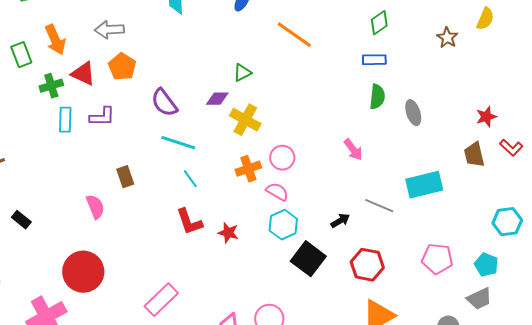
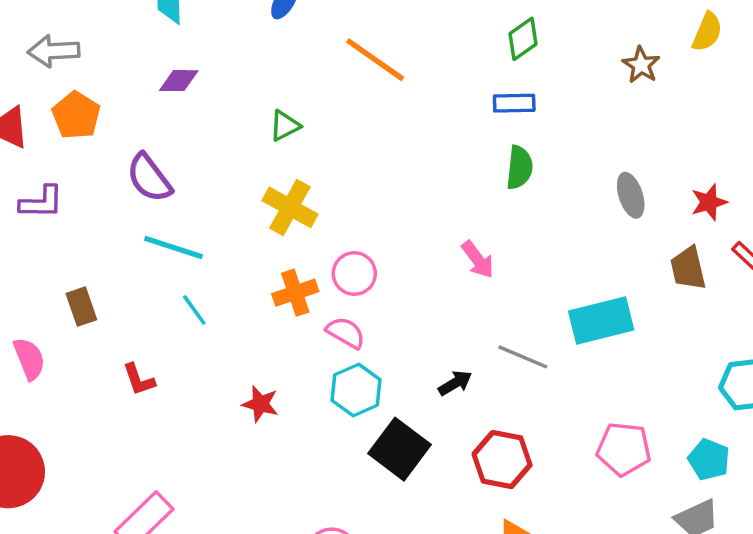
purple diamond: (217, 99) -> (179, 81), moved
gray ellipse: (413, 113) -> (631, 195), moved
red L-shape: (189, 222) -> (139, 380), moved, size x0.7

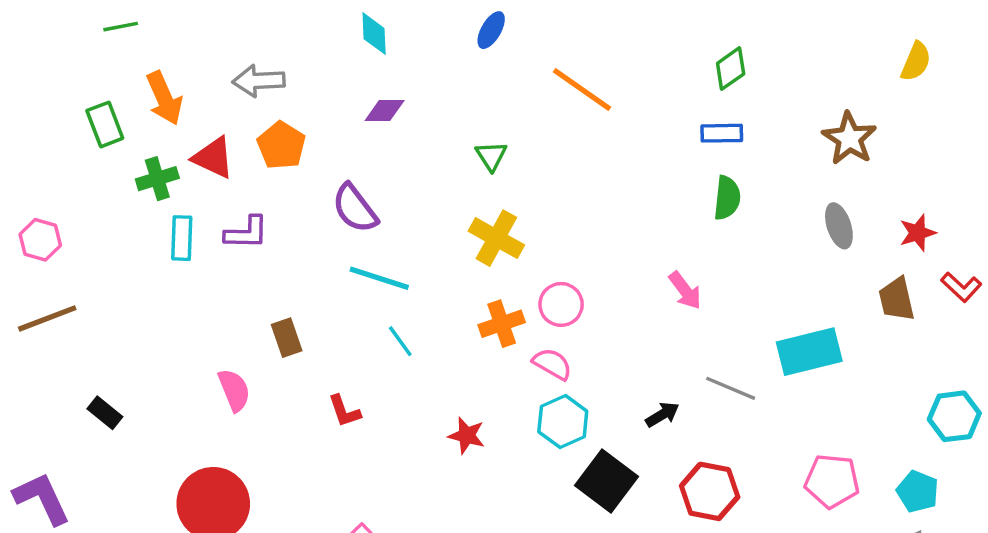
brown star: (641, 65) -> (849, 138), moved, size x1.4
green triangle: (285, 126) -> (491, 156), turned -36

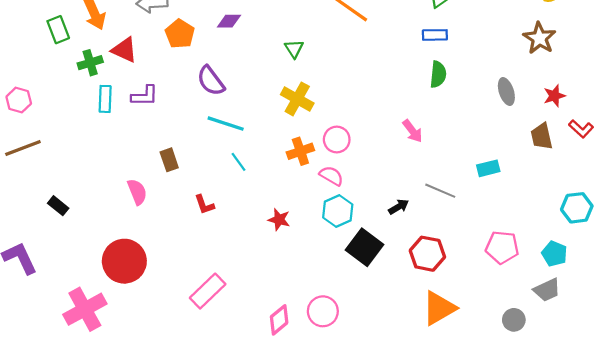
brown star: (849, 138) -> (539, 38), moved
orange pentagon: (281, 145) -> (180, 34), moved
cyan rectangle: (809, 352) -> (488, 168), size x0.6

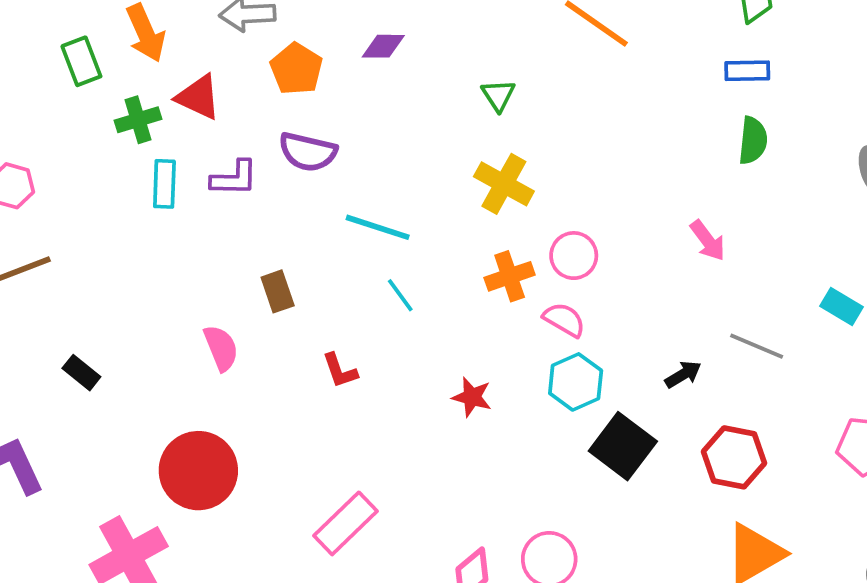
purple semicircle: (211, 81) -> (308, 152), moved, turned -40
cyan rectangle: (488, 168) -> (842, 306), turned 45

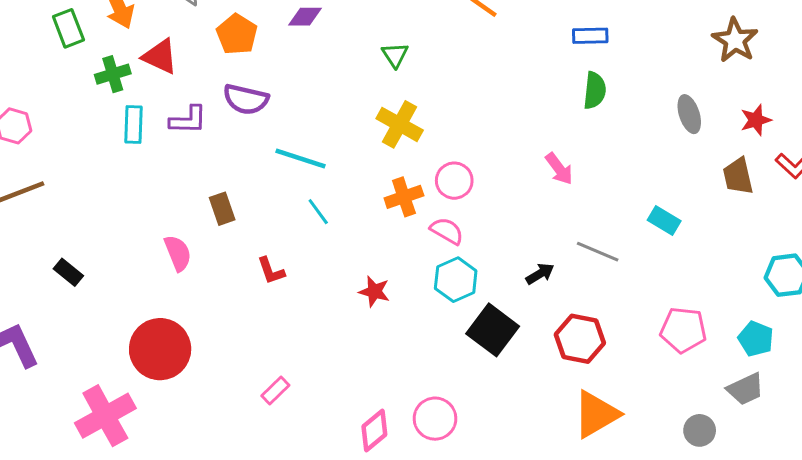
pink rectangle: (345, 523) -> (275, 391), size x0.6

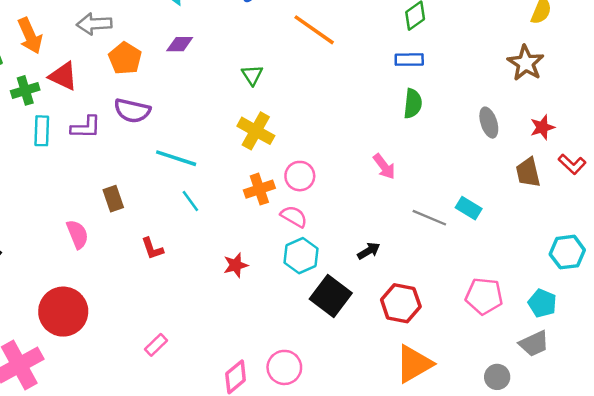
gray line: (598, 252) -> (429, 218), moved
red star: (374, 291) -> (236, 265), turned -30

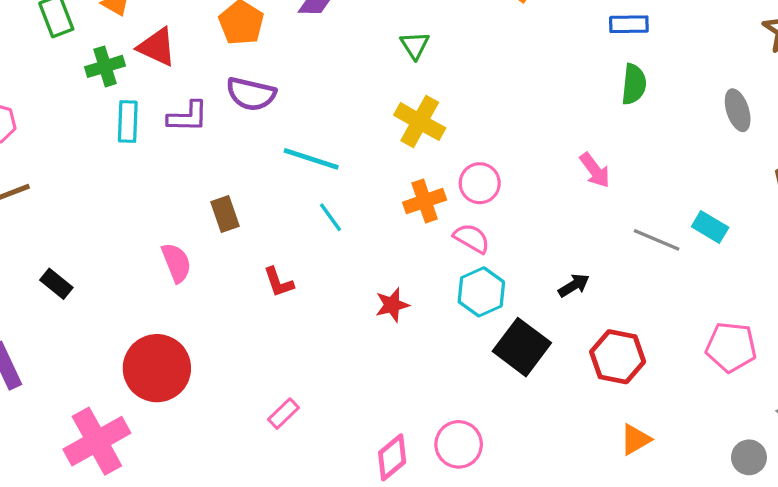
orange triangle: (414, 364) -> (635, 439), size x0.6

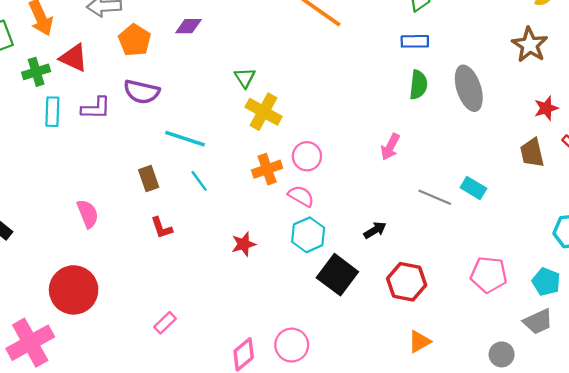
green triangle: (415, 45) -> (245, 78), moved
gray ellipse: (738, 110) -> (469, 88), moved, size x1.5
pink arrow: (595, 170) -> (390, 147), turned 64
brown rectangle: (225, 214) -> (149, 179), moved

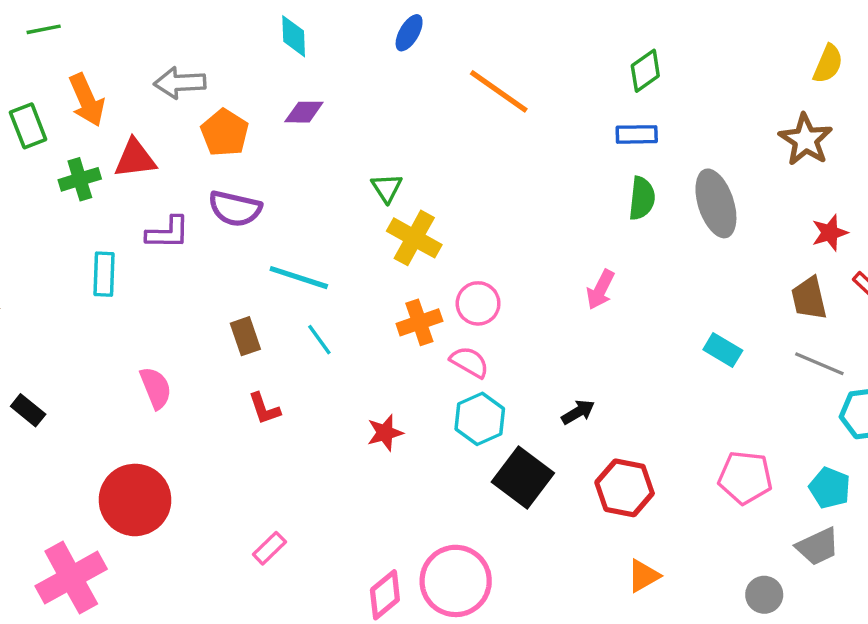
red triangle: (74, 58) -> (135, 159), turned -32
cyan rectangle: (52, 112) -> (104, 274), moved
gray line: (435, 197) -> (819, 364), moved
pink circle: (292, 345) -> (456, 581), size x1.4

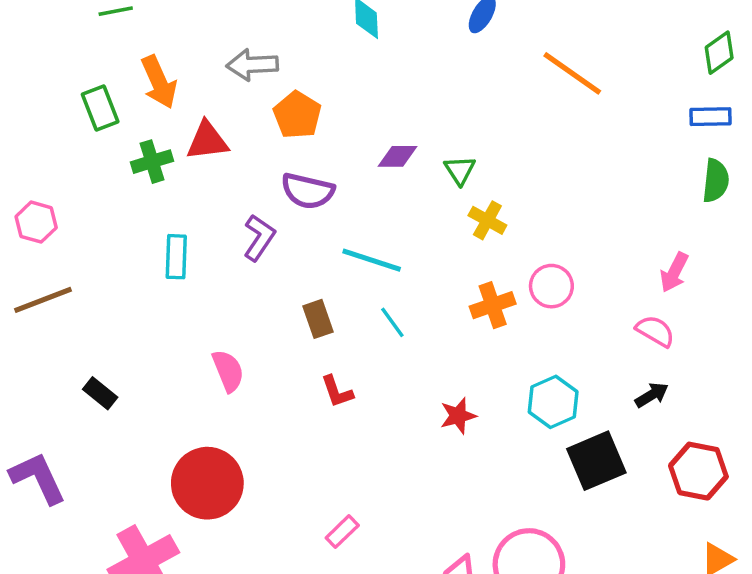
purple diamond: (304, 112) -> (398, 156), moved
purple L-shape: (168, 233) -> (259, 238), moved, turned -57
yellow cross: (414, 238) -> (487, 220), size x0.7
pink semicircle: (469, 362) -> (655, 331), moved
black square: (523, 478) -> (596, 461), turned 30

